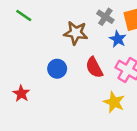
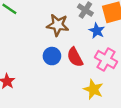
blue circle: (57, 69) -> (52, 56), moved

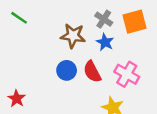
blue star: (97, 31) -> (105, 42), moved

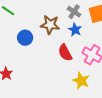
blue circle: (67, 70) -> (25, 38), moved

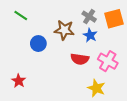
red semicircle: (65, 53) -> (80, 59), turned -54

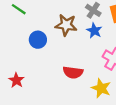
red semicircle: (80, 59) -> (73, 72), moved

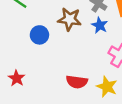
red semicircle: (73, 72) -> (77, 82), moved

